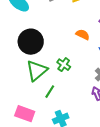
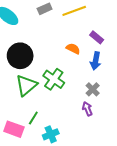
green cross: (64, 65) -> (54, 79), size x1.5
green line: (50, 92) -> (33, 118), moved

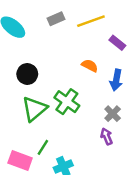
purple rectangle: (97, 37) -> (117, 43), moved
black circle: (20, 56) -> (27, 74), size x0.7

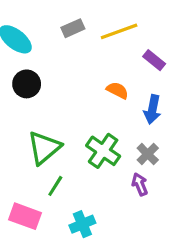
black circle: (27, 74) -> (27, 84), moved
green cross: (67, 102) -> (103, 151), moved
green line: (43, 147) -> (55, 186), moved

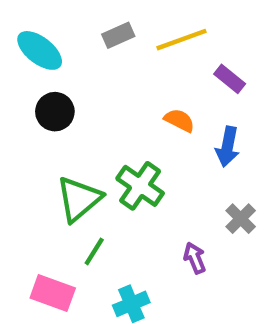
green cross: (103, 151) -> (140, 186), moved
gray cross: (148, 154) -> (241, 219), moved
purple arrow: (140, 184) -> (195, 258), moved

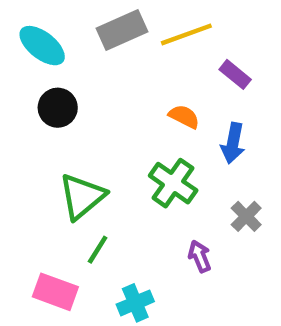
gray rectangle: (118, 35) -> (122, 30), size x1.5
green cross: (140, 186) -> (173, 183), moved

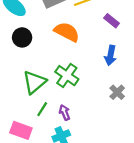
orange semicircle: (184, 117) -> (67, 32), moved, size x1.6
green cross: (173, 183) -> (67, 76), moved
purple arrow: (200, 256) -> (65, 112), moved

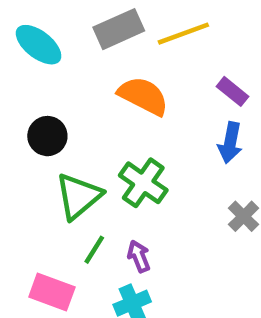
purple rectangle: (112, 21) -> (232, 91), moved
black circle: (22, 37) -> (47, 136), moved

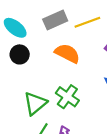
black circle: (47, 136) -> (20, 54), moved

